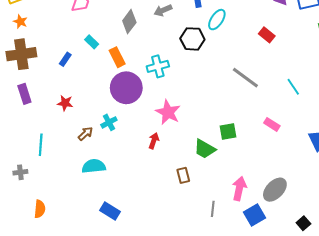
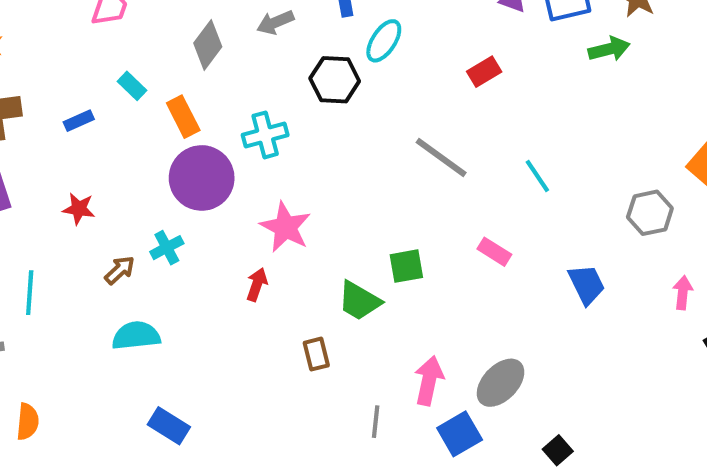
red rectangle: (267, 35) -> (484, 72), turned -70
blue rectangle: (65, 59) -> (79, 121), turned 32

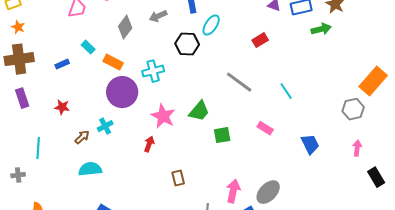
orange rectangle: (183, 117) -> (113, 62), turned -36
gray hexagon: (650, 213) -> (353, 109), moved
green trapezoid: (359, 301) -> (199, 111), moved, turned -80

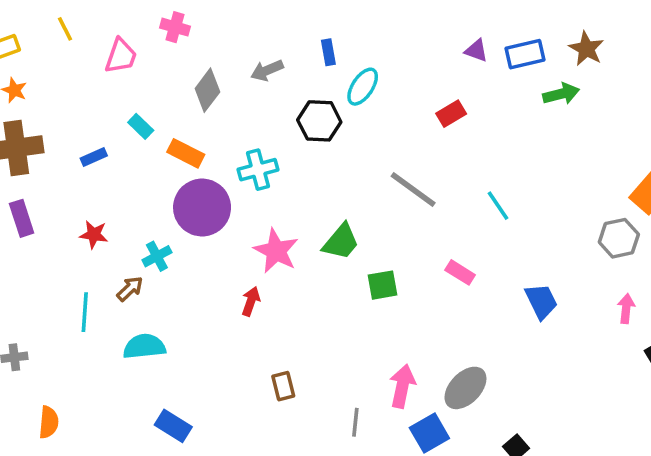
cyan cross: (105, 126) -> (157, 256), moved
cyan line: (38, 148) -> (85, 312), moved
brown rectangle: (178, 178) -> (283, 386), moved

